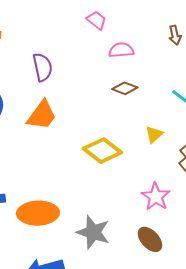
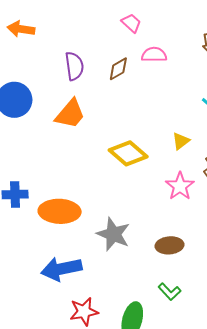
brown diamond: (125, 88) -> (118, 69), moved, turned -55
pink star: (156, 197) -> (180, 186), moved
brown ellipse: (150, 239) -> (170, 245), turned -56

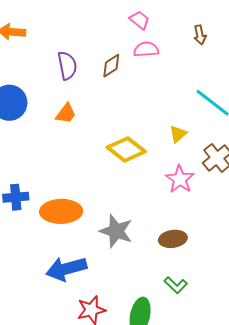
pink trapezoid: (131, 23) -> (140, 20), moved
orange trapezoid: (70, 114) -> (66, 114), size x0.7

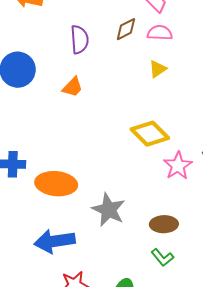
brown diamond: (111, 66) -> (126, 29), moved
yellow triangle: (178, 134) -> (158, 69), moved
yellow diamond: (126, 149) -> (150, 134), moved
green L-shape: (176, 285) -> (162, 257), moved

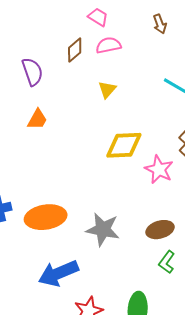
yellow triangle: (158, 69) -> (107, 90), moved
yellow diamond: (150, 134) -> (124, 145), turned -33
green L-shape: (162, 257) -> (167, 262), turned 90

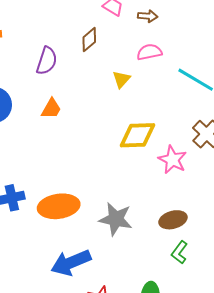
brown arrow: (160, 24) -> (148, 16), moved, turned -66
pink semicircle: (108, 45) -> (149, 52), moved
purple semicircle: (32, 72) -> (47, 61), turned 36

